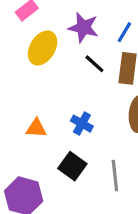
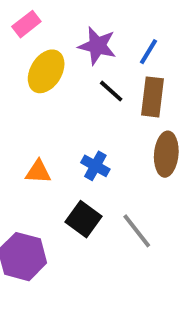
gray line: (115, 176) -> (137, 231), turned -32

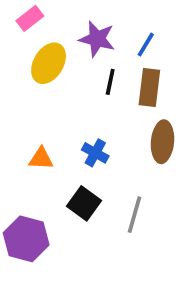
black line: (111, 91) -> (110, 82), turned 60
gray line: (137, 231) -> (134, 215), turned 54

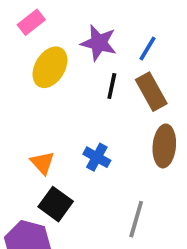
brown rectangle: (149, 88) -> (151, 92), turned -36
orange triangle: (41, 159) -> (42, 163), turned 45
black square: (84, 203) -> (56, 204), moved

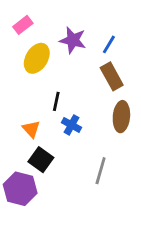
black line: (112, 86) -> (56, 101), moved

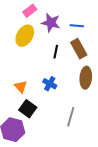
pink rectangle: (23, 25) -> (30, 11), moved
blue line: (109, 44) -> (77, 26), turned 64
black line: (56, 101) -> (56, 52), moved

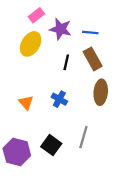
black square: (28, 109) -> (51, 145), moved

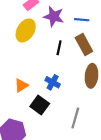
orange triangle: (26, 103) -> (21, 86), turned 40
black square: (51, 145) -> (40, 105), moved

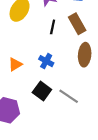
black square: (40, 105) -> (42, 91), moved
gray line: (75, 118) -> (69, 96), turned -72

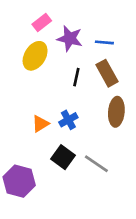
blue cross: (46, 61) -> (68, 120), turned 32
orange triangle: (15, 64) -> (40, 124), moved

